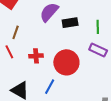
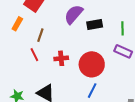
blue line: (50, 87) -> (92, 91), moved

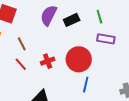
brown line: (40, 35) -> (22, 44), turned -32

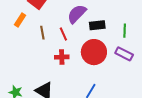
red circle: (79, 59) -> (94, 52), moved
red line: (21, 64) -> (63, 34), moved

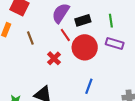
red line: (63, 34) -> (65, 35), moved
red cross: (62, 57) -> (54, 58), turned -32

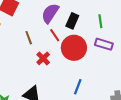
black rectangle: (83, 20) -> (72, 21), turned -49
brown line: (30, 38) -> (29, 38), moved

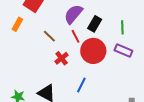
brown line: (29, 38) -> (49, 36), turned -32
blue line: (78, 87) -> (81, 85), moved

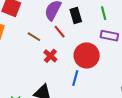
black rectangle: (95, 24) -> (76, 16), turned -35
red circle: (93, 51) -> (87, 55), moved

